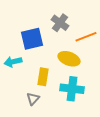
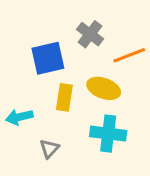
cyan arrow: (13, 62) -> (19, 117), moved
yellow rectangle: (43, 77) -> (64, 97), moved

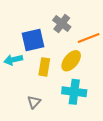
yellow ellipse: (104, 88) -> (71, 61), turned -70
cyan arrow: (19, 117) -> (13, 60), moved

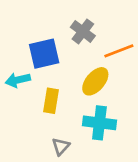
yellow rectangle: (44, 67) -> (51, 101), moved
gray triangle: (34, 102) -> (61, 146), moved

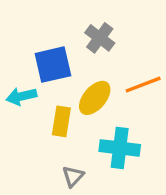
orange line: (119, 51) -> (143, 85), moved
yellow ellipse: (95, 81) -> (95, 98), moved

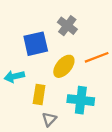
cyan arrow: (21, 96) -> (14, 76), moved
yellow rectangle: (61, 121) -> (39, 94), moved

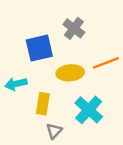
yellow ellipse: (64, 66) -> (70, 73), turned 45
cyan cross: (81, 100) -> (89, 110), turned 35

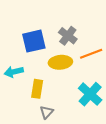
gray cross: (74, 28) -> (68, 36), moved
cyan cross: (89, 110) -> (90, 94), moved

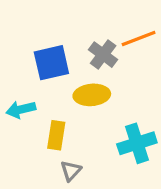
orange line: (91, 54) -> (139, 38), moved
cyan cross: (90, 94) -> (137, 143), turned 30

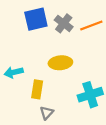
gray cross: (103, 55) -> (64, 23), moved
blue square: (51, 63) -> (36, 19), moved

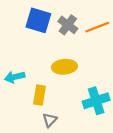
blue square: (36, 19) -> (38, 20), turned 30

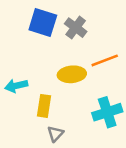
orange line: (97, 27) -> (105, 60), moved

